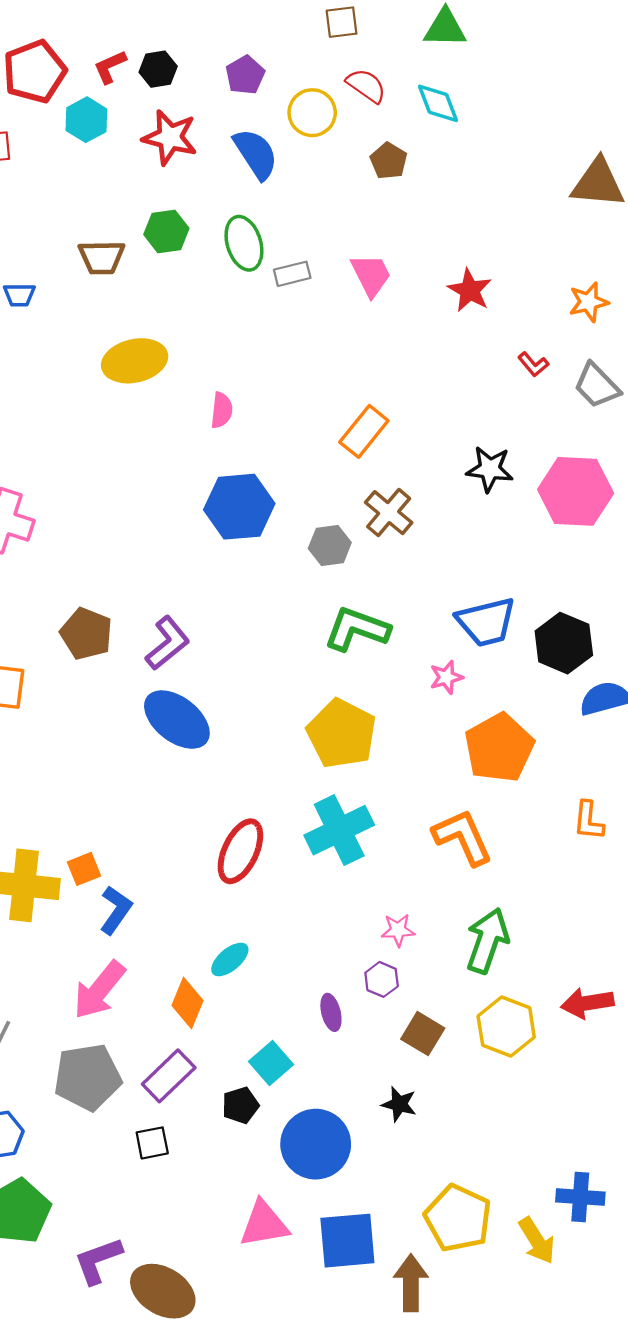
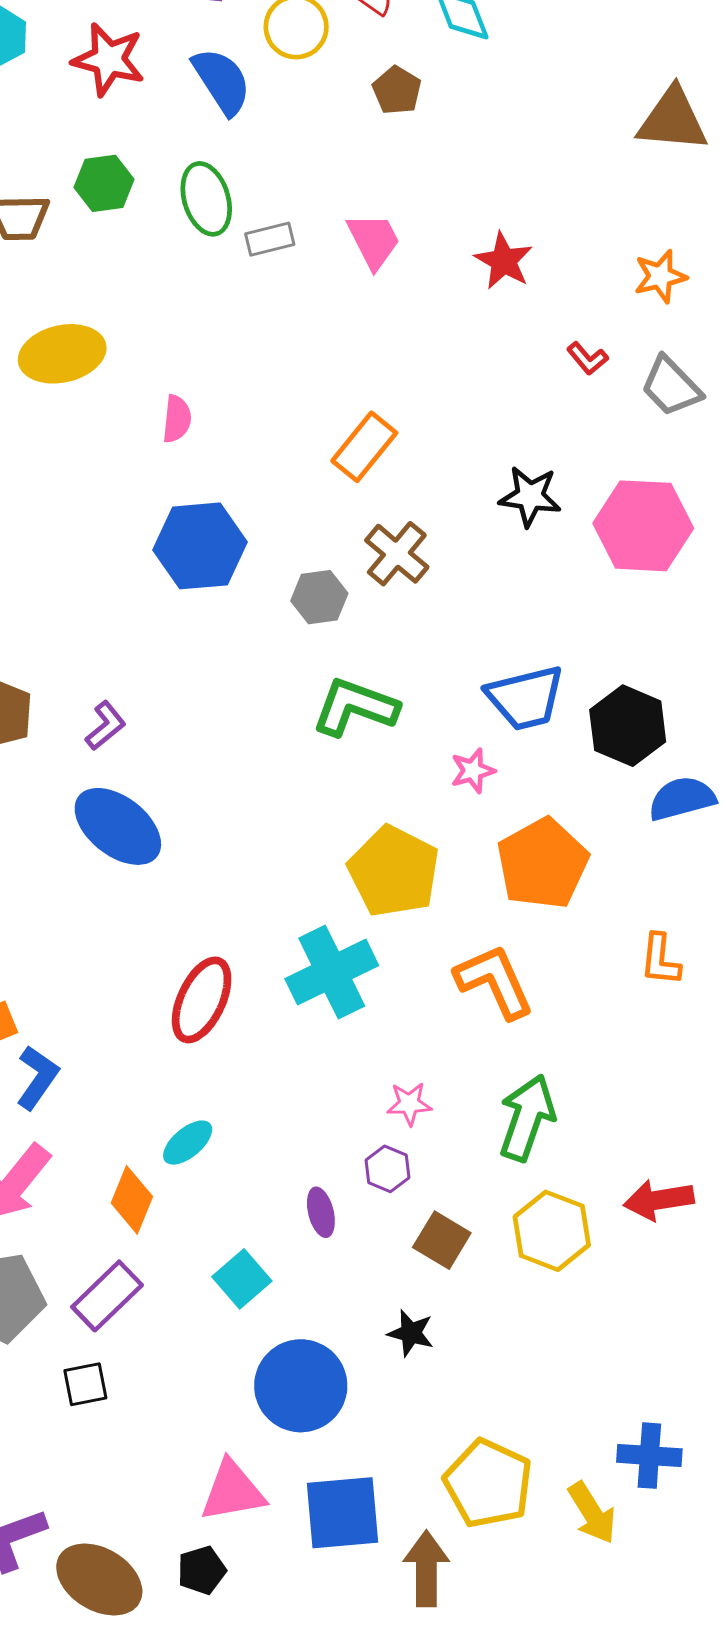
purple L-shape: (167, 643) -> (106, 726), size x0.7
yellow pentagon: (342, 734) -> (394, 871), moved
black pentagon: (240, 1105) -> (202, 1570), moved

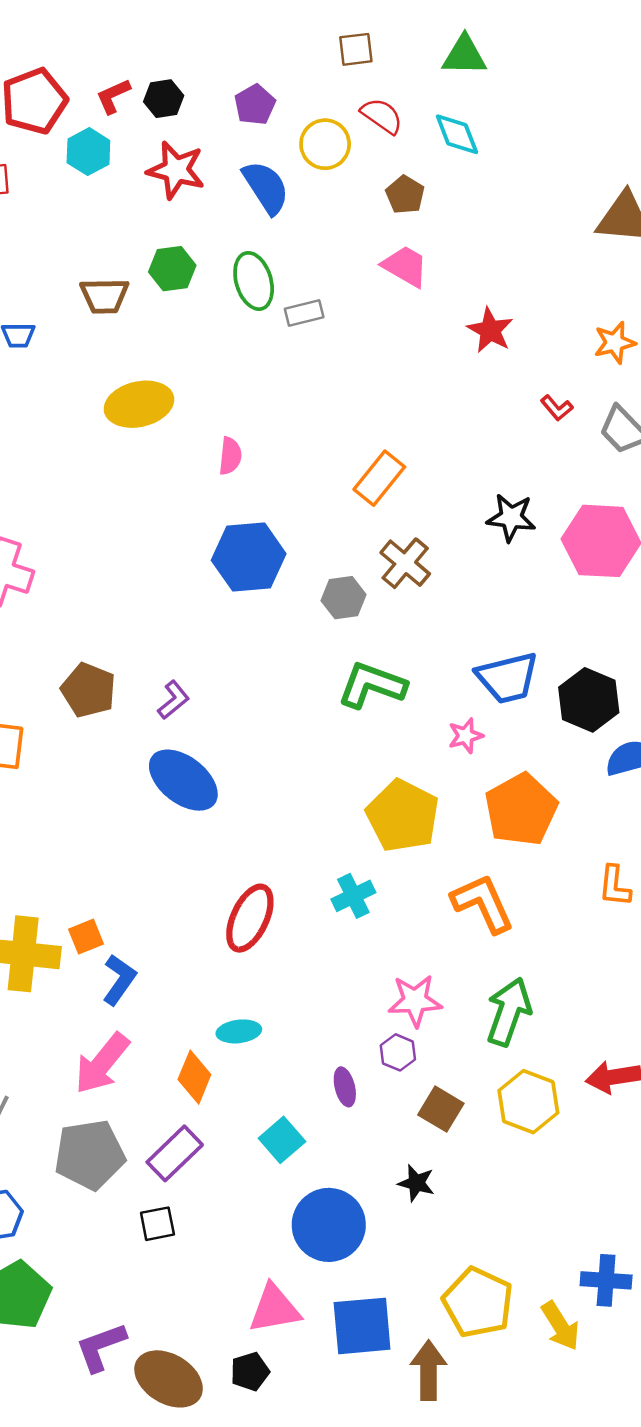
pink trapezoid: (374, 241) -> (405, 266), moved, turned -33
cyan cross: (332, 972) -> (353, 896), size x0.6
pink star: (409, 1104) -> (415, 1001), size x1.5
cyan ellipse: (188, 1143) -> (239, 1031), turned 33

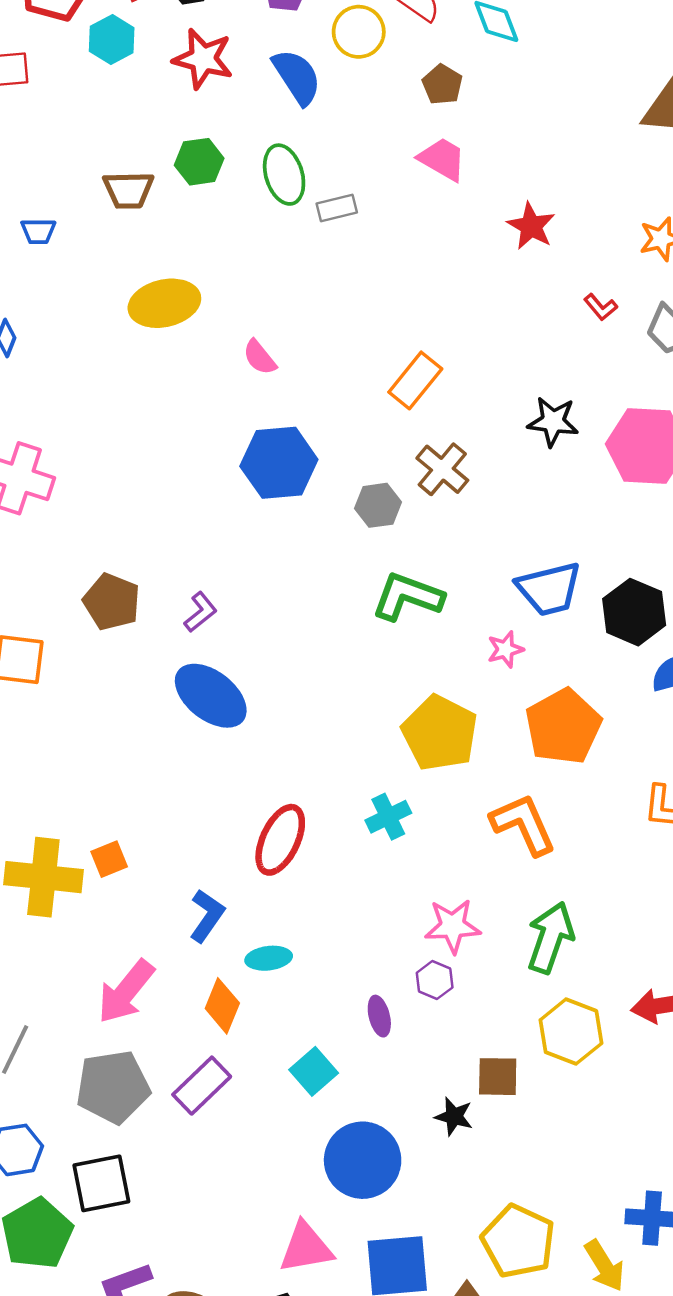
pink semicircle: (230, 456) -> (260, 357), turned 135
blue L-shape: (119, 980) -> (207, 916), moved
brown square: (441, 1109) -> (498, 1077), moved, turned -30
black square: (157, 1224) -> (101, 1183), moved, size x1.6

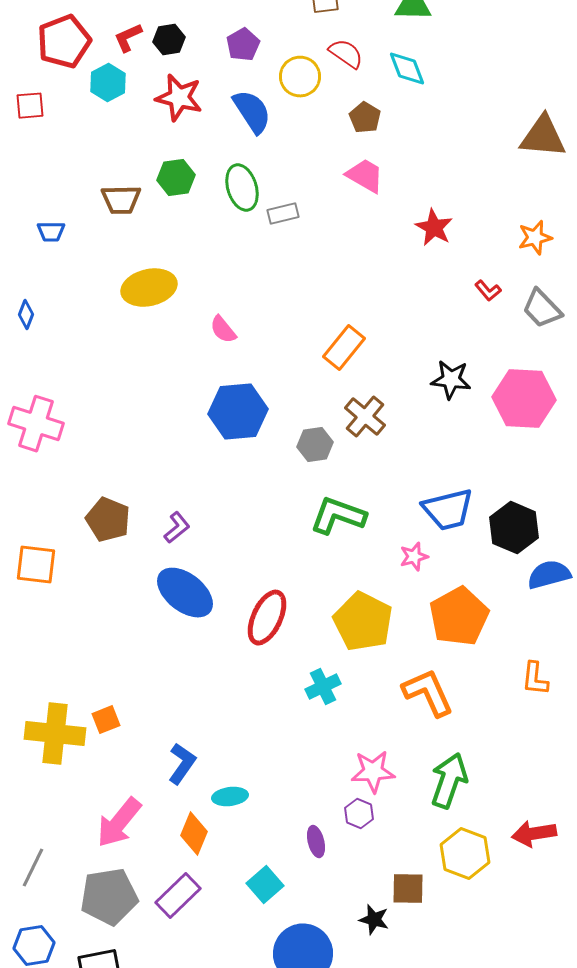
red ellipse: (280, 840) -> (267, 618), moved

